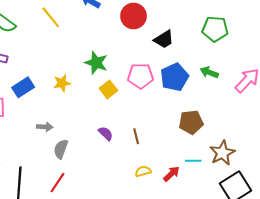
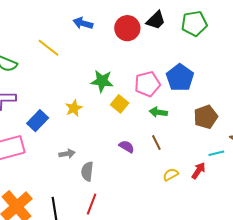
green pentagon: (215, 29) -> (194, 24), moved
black trapezoid: (164, 39) -> (156, 20), moved
green arrow: (209, 72) -> (158, 112), moved

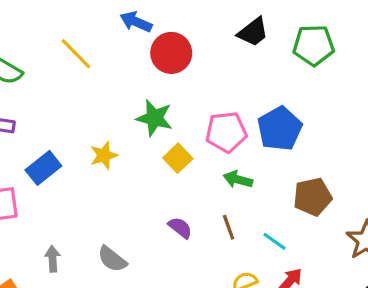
red circle: (127, 28) -> (171, 53), moved
cyan line: (216, 153) -> (275, 241), moved, turned 42
gray arrow: (67, 154) -> (53, 259), moved, turned -91
gray semicircle: (87, 171) -> (112, 259), turned -66

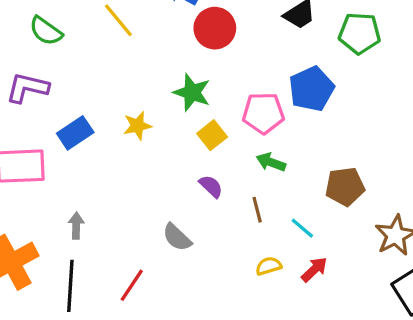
blue pentagon: (280, 129) -> (312, 89), moved
purple semicircle: (180, 228) -> (211, 186), moved
gray semicircle: (112, 259) -> (177, 237), moved

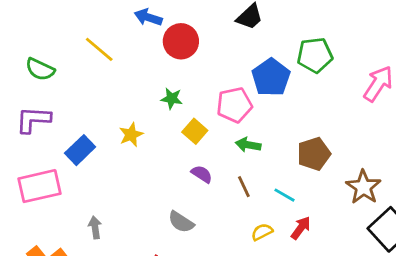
green pentagon: (360, 33) -> (315, 55), moved
green star: (192, 92) -> (172, 99), size x0.7

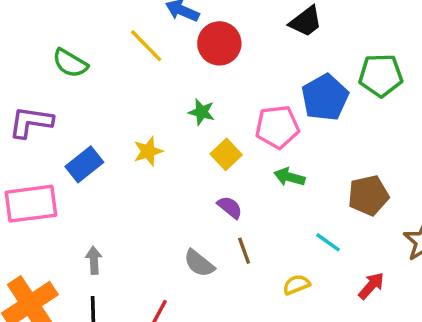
yellow line: (99, 49) -> (146, 46), moved
green semicircle: (40, 69) -> (70, 63), moved
brown line: (244, 187) -> (244, 251), moved
red arrow: (301, 228) -> (371, 286), moved

